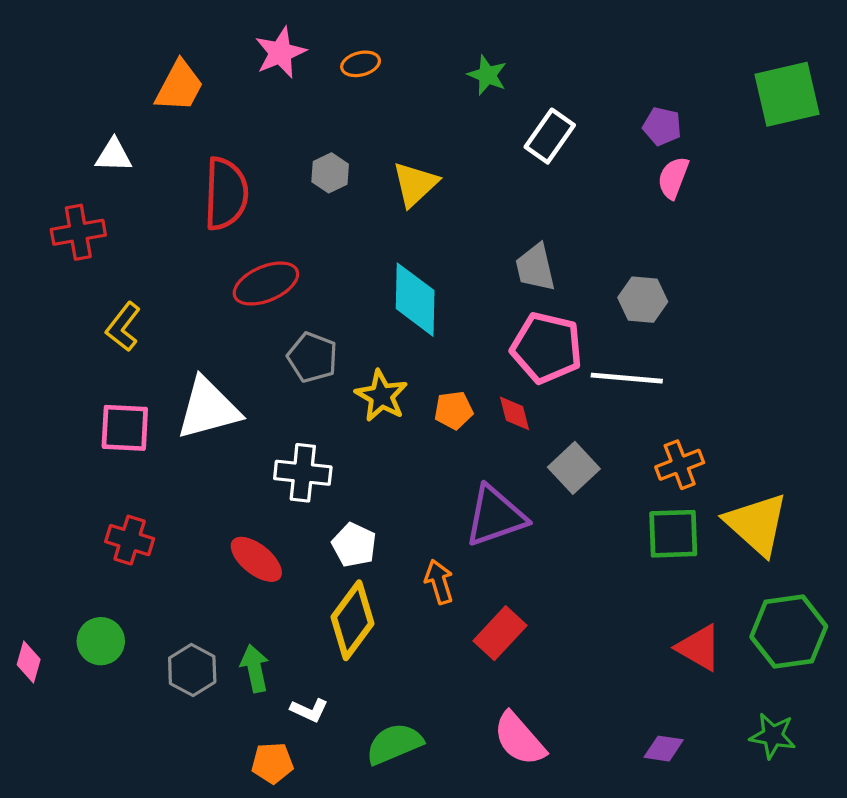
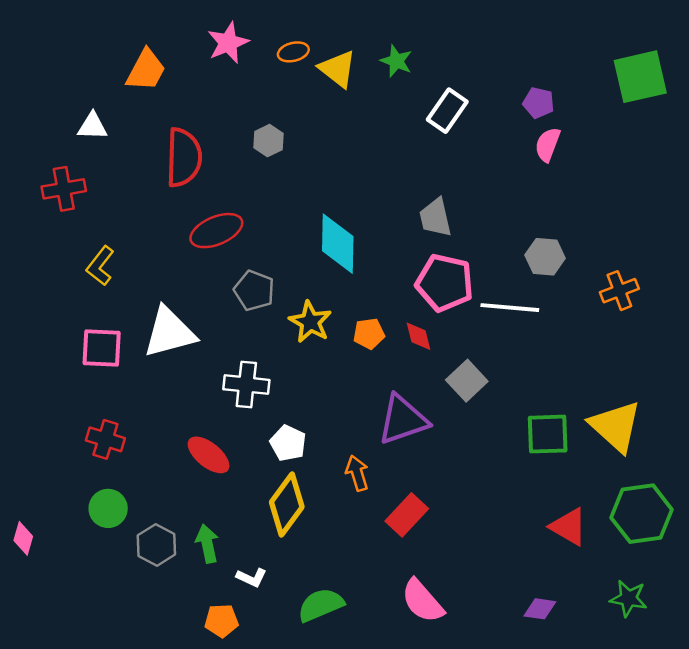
yellow triangle: (415, 184) -> (338, 69), moved, turned -39
gray hexagon: (643, 300) -> (545, 257), moved
orange cross: (680, 465) -> (619, 291), moved
green circle: (101, 641) -> (108, 508), moved

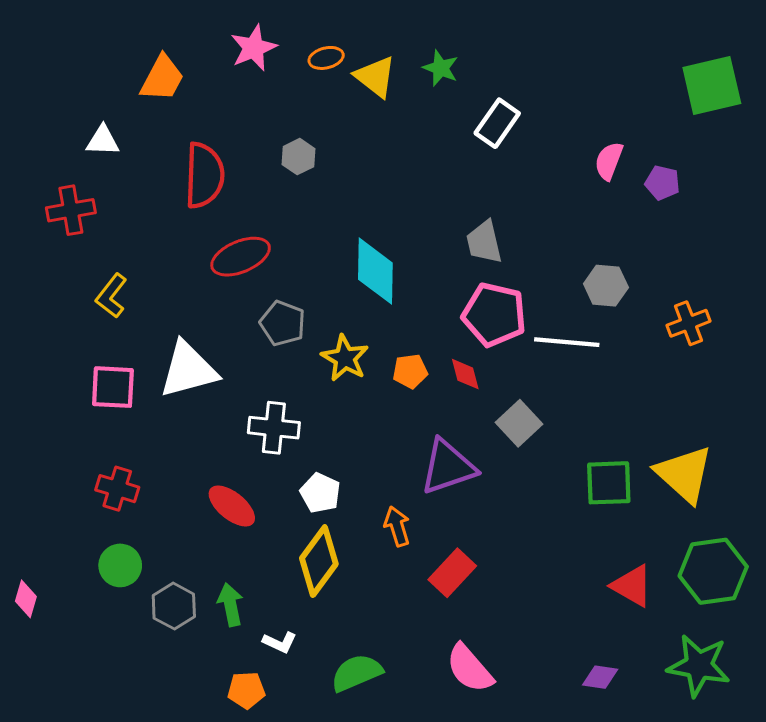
purple pentagon: (539, 103) -> (662, 183), moved
green star: (629, 598) -> (699, 666), size x1.5

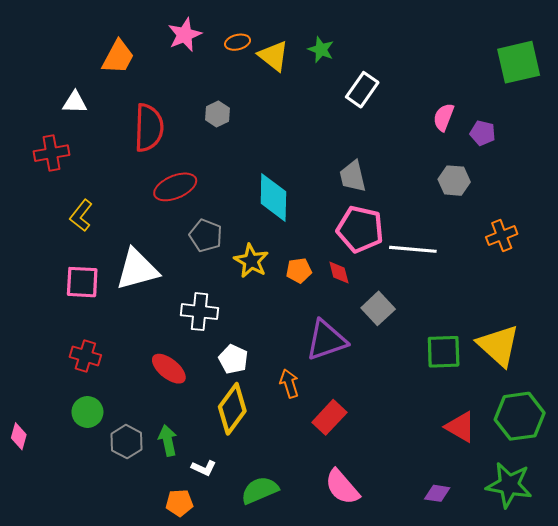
gray hexagon: (606, 286) -> (454, 181), moved

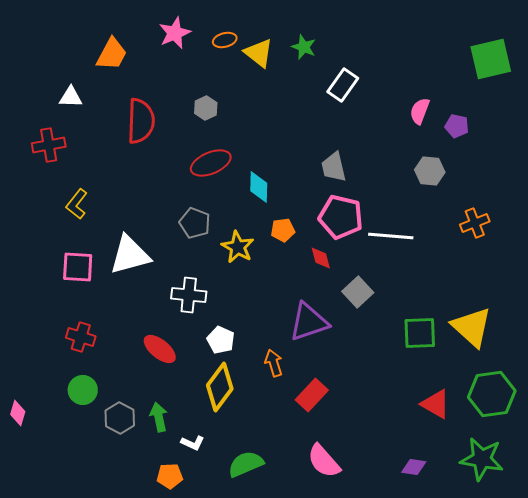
red ellipse: (175, 187) -> (211, 163), moved
cyan diamond: (273, 197) -> (259, 187), size x0.7
orange pentagon: (299, 270) -> (283, 230), moved

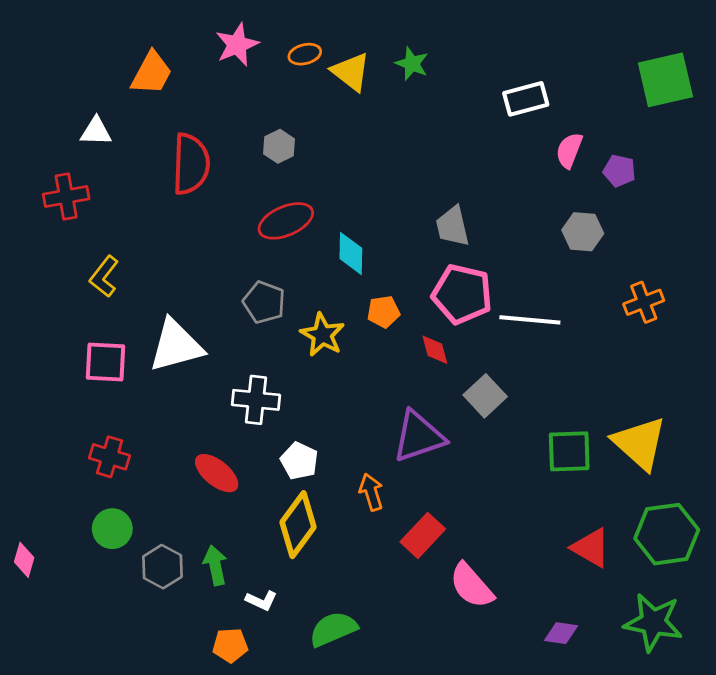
white rectangle: (343, 85) -> (526, 99), moved, turned 40
pink semicircle: (324, 461) -> (472, 586), moved

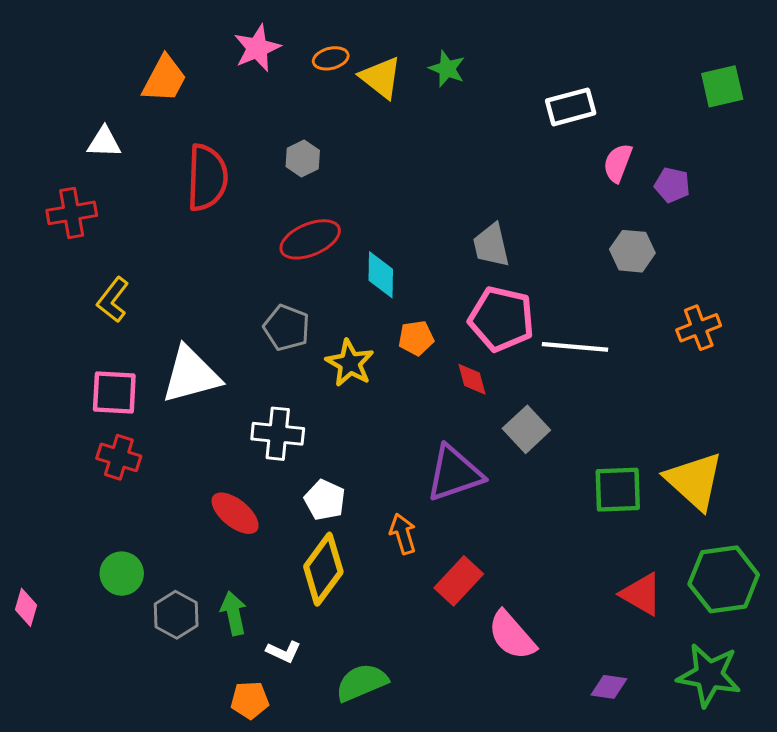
green square: (665, 80) -> (722, 86), size x0.7
red cross: (110, 457) -> (119, 457), moved

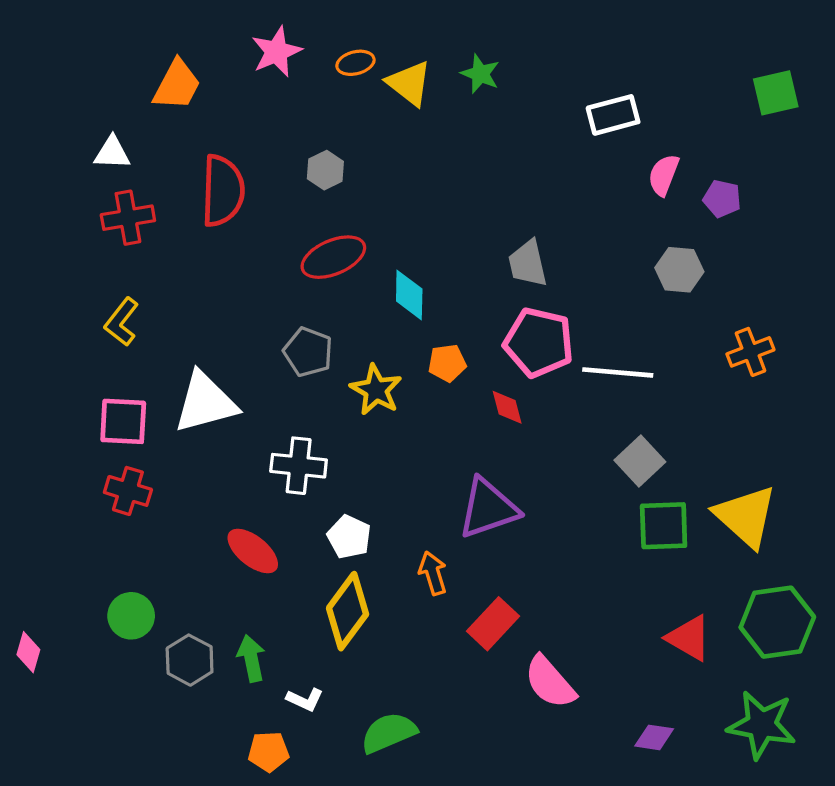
red cross: (72, 213) -> (128, 218), moved
gray square: (526, 429) -> (640, 461), moved

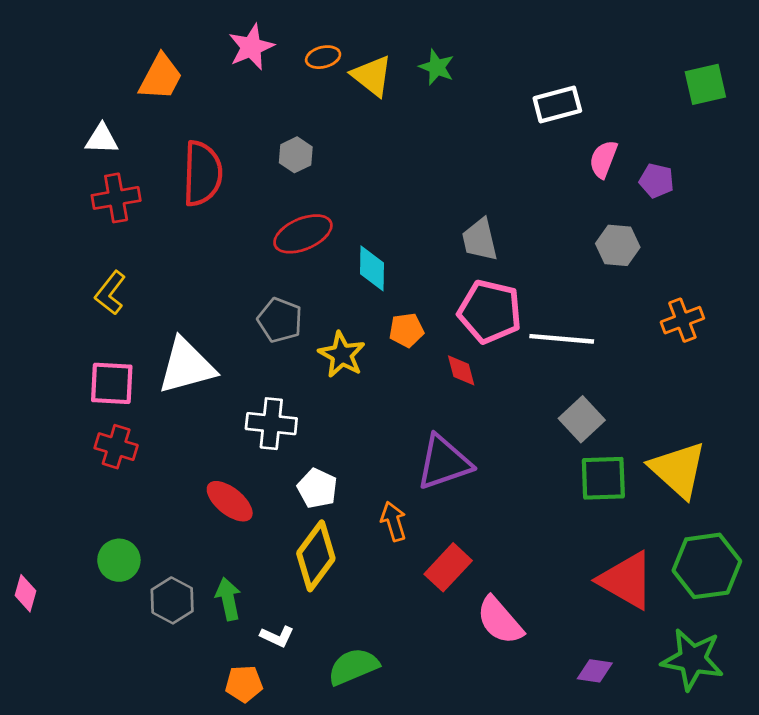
red triangle: (689, 638) -> (626, 580), size x1.4

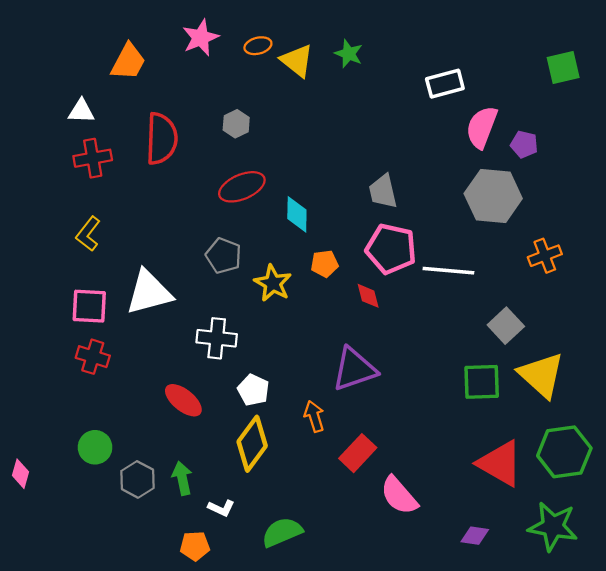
pink semicircle: (603, 159) -> (482, 127), size x1.4
gray hexagon: (618, 245) -> (493, 196), size x1.6
gray square: (582, 419) -> (506, 326), moved

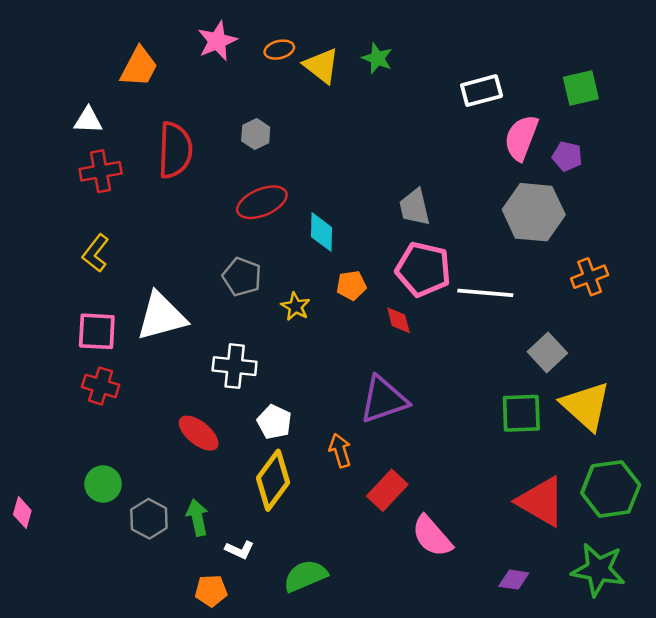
green square: (563, 67) -> (581, 88), moved
yellow star: (273, 283) -> (295, 307), size x0.7

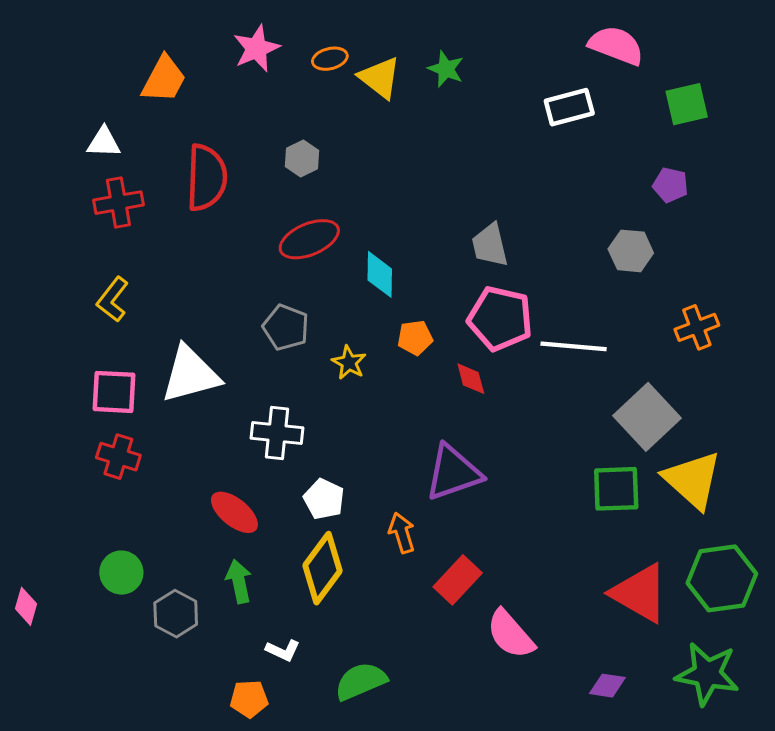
pink semicircle: (521, 138) -> (616, 45), moved, turned 90
gray hexagon: (534, 212) -> (631, 251), size x0.6
gray square: (547, 352) -> (647, 417), size x1.4
green arrow: (197, 518) -> (239, 581), moved

